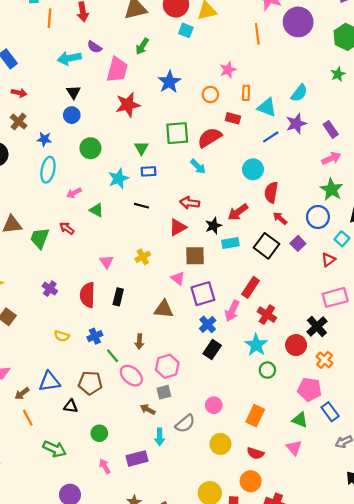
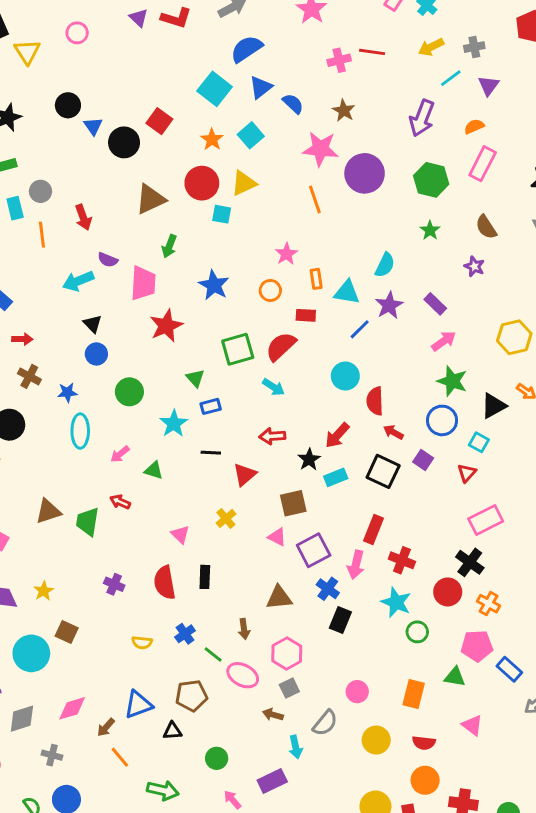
red triangle: (178, 227) -> (245, 475), moved
brown triangle: (164, 309) -> (279, 598), moved
green triangle: (300, 420) -> (455, 677), moved

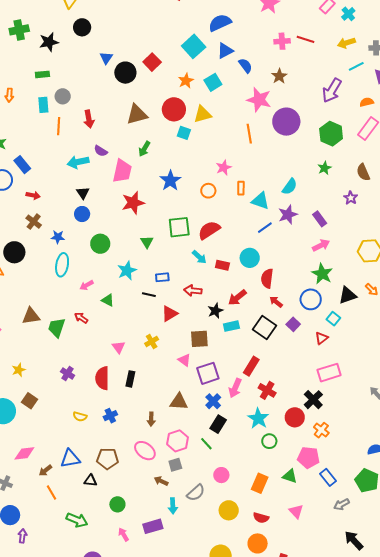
black circle: (68, 105) -> (82, 27), moved
red rectangle: (306, 315) -> (222, 265), moved
blue rectangle: (211, 406) -> (162, 277), moved
green line: (213, 655) -> (206, 444), moved

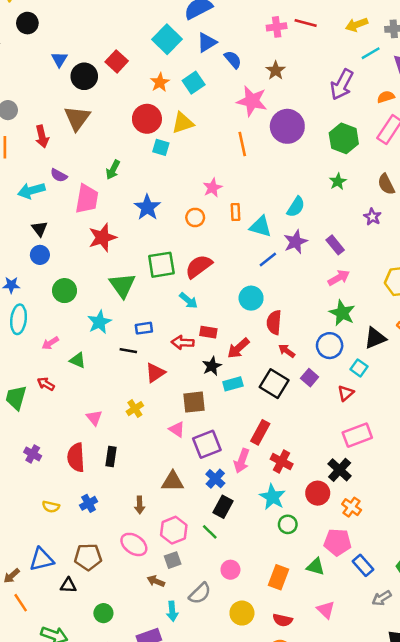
brown triangle: (137, 114) -> (77, 118), moved, turned -35
green triangle: (147, 242) -> (122, 285), size x1.6
red rectangle: (222, 265) -> (208, 332), moved

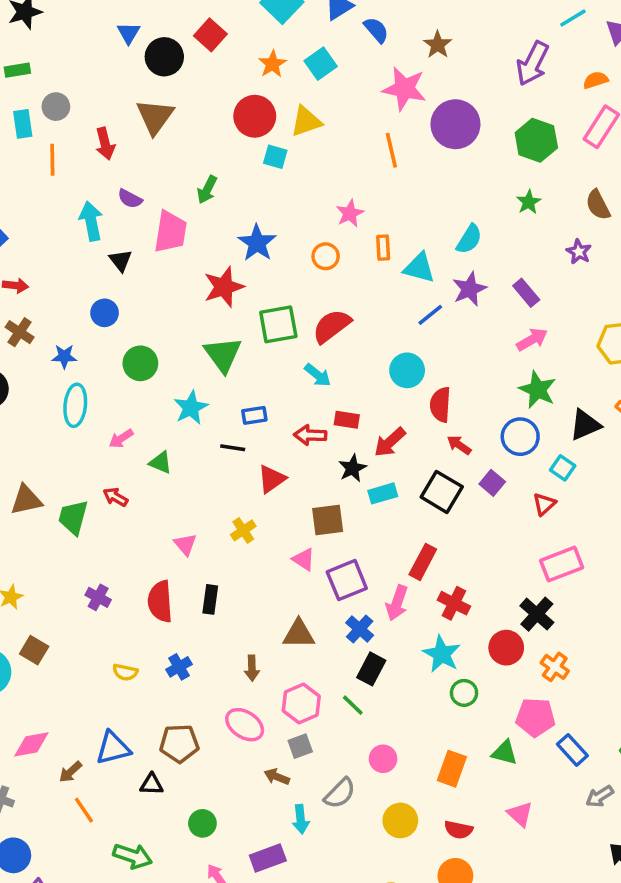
cyan arrow: (31, 191) -> (91, 221), turned 95
black triangle: (40, 229) -> (120, 260), moved
red star: (102, 237) -> (224, 287), moved

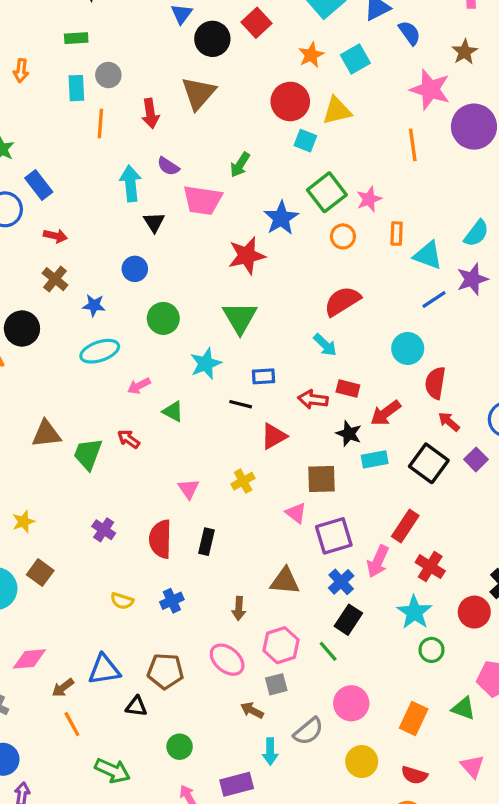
pink trapezoid: (170, 232) -> (203, 200), turned 84
green square: (278, 324) -> (327, 192), moved, turned -33
cyan ellipse: (75, 405) -> (100, 351), turned 60
black star: (352, 468) -> (349, 434), turned -30
pink circle: (383, 759) -> (351, 703), size x1.4

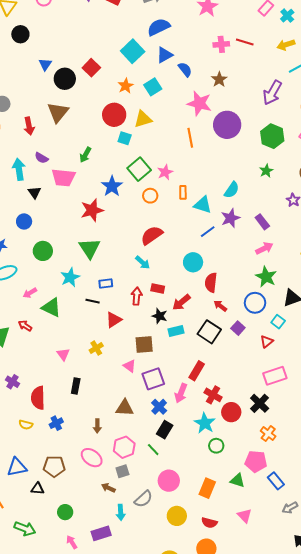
red arrow: (313, 399) -> (137, 296), turned 90
green triangle: (173, 411) -> (51, 307), size x1.5
red semicircle: (160, 539) -> (38, 398), moved
red circle: (474, 612) -> (231, 412), moved

